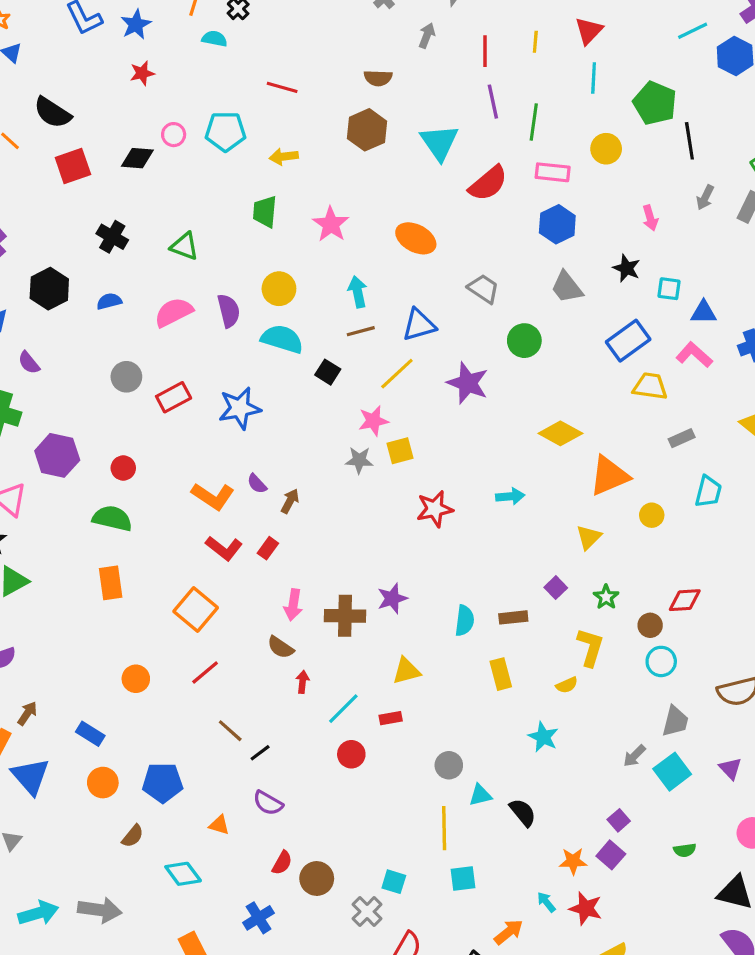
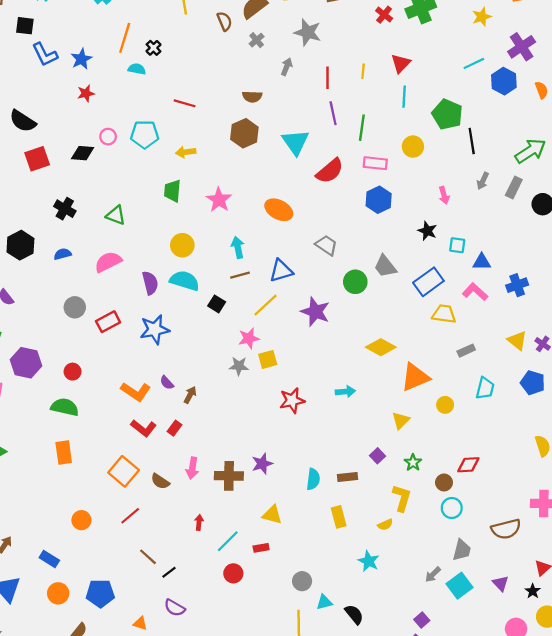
gray trapezoid: (567, 287) -> (385, 266), moved
purple semicircle: (229, 311) -> (150, 283), moved
brown semicircle: (281, 647) -> (160, 481), moved
yellow triangle: (406, 671) -> (272, 515), turned 30

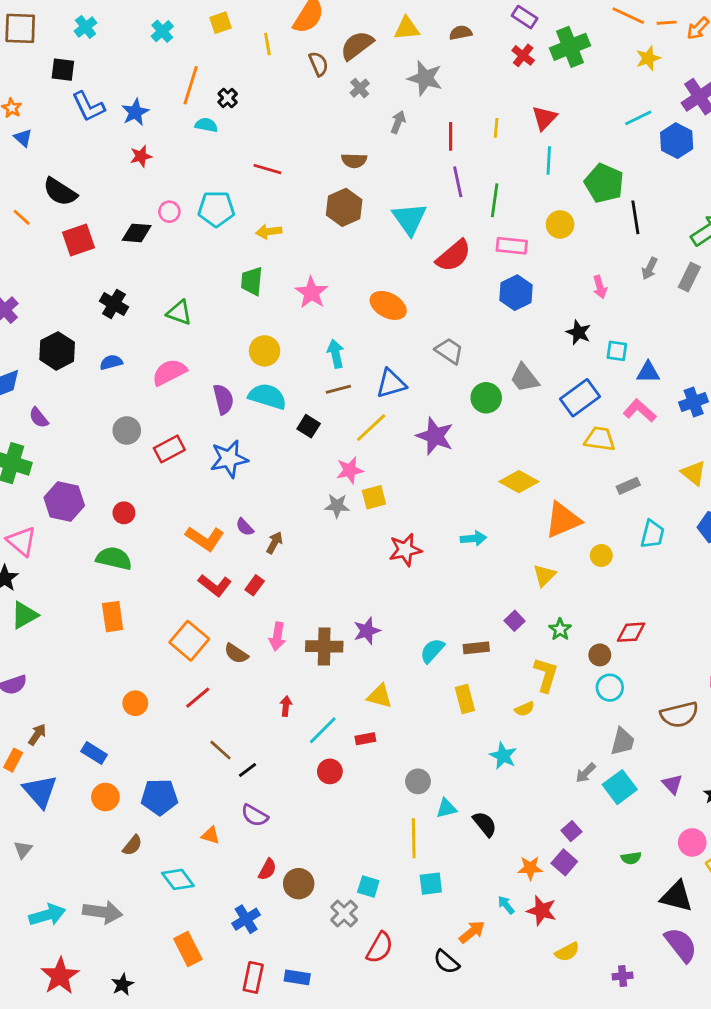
cyan semicircle: (313, 479) -> (432, 651), turned -145

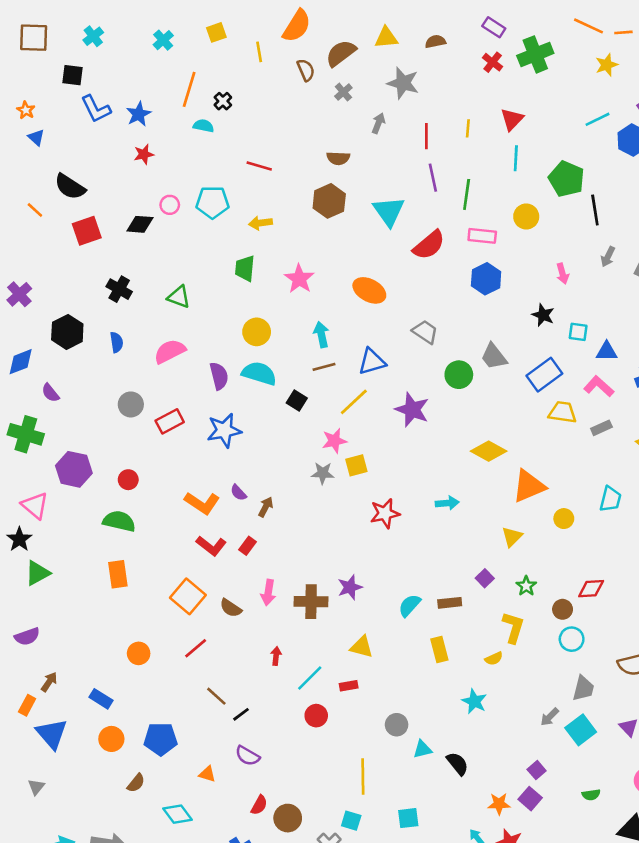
blue semicircle: (111, 362) -> (117, 342), turned 96
gray rectangle: (628, 486) -> (601, 428), moved
yellow line: (414, 838) -> (363, 777), moved

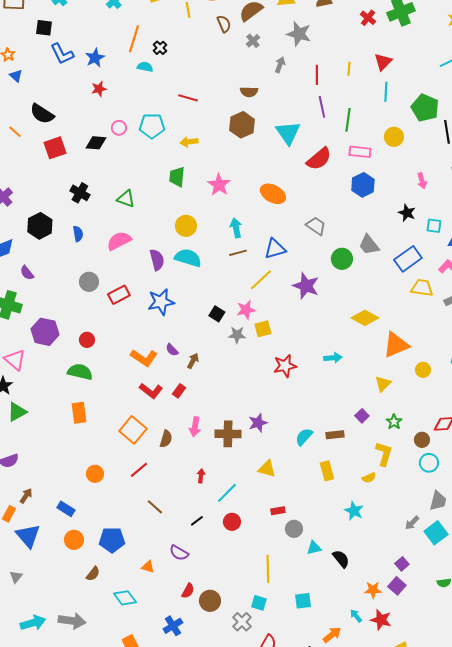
black square: (297, 401) -> (217, 314), moved
brown semicircle: (231, 608) -> (166, 439), turned -108
red rectangle: (349, 686) -> (278, 511), moved
black line: (241, 714) -> (197, 521), moved

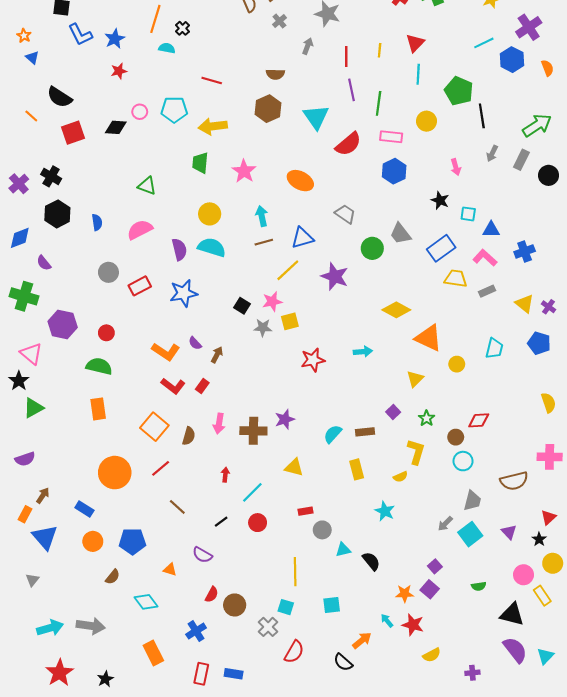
yellow arrow: (189, 142) -> (213, 126), size x1.5
black cross: (80, 193) -> (51, 176), moved
orange triangle: (396, 345) -> (429, 338), turned 48
orange circle: (95, 474) -> (115, 473), size x1.8

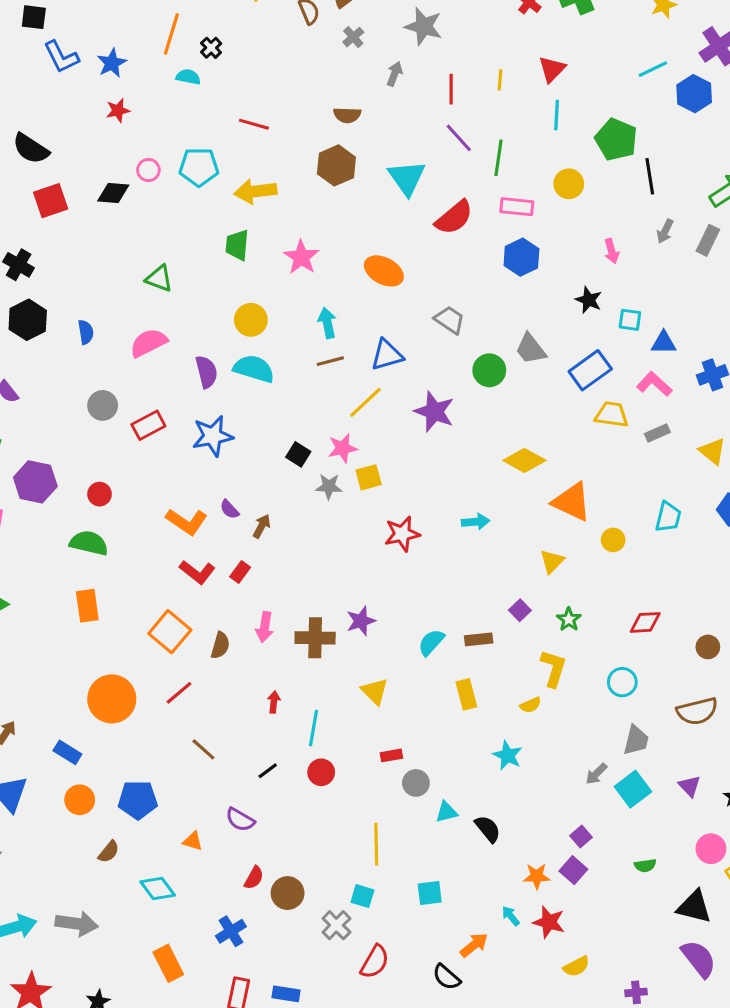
purple line: (351, 90) -> (459, 138), turned -30
brown circle: (456, 437) -> (708, 647), moved
yellow triangle: (294, 467) -> (375, 691), turned 30
cyan line: (252, 492) -> (314, 728), turned -35

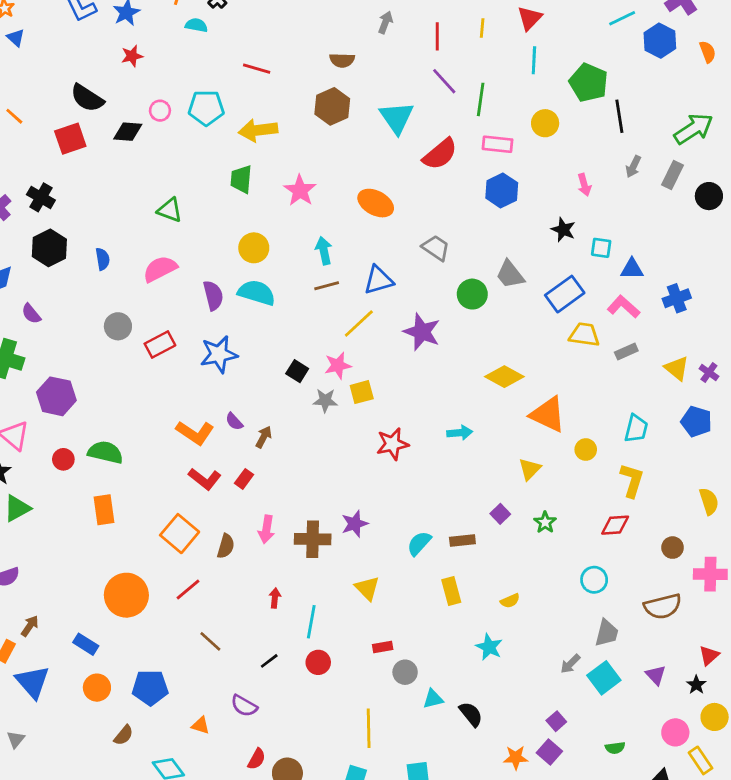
black semicircle: (31, 149) -> (87, 98), moved
red circle: (100, 494) -> (63, 459), moved
yellow L-shape: (553, 668) -> (632, 480), moved

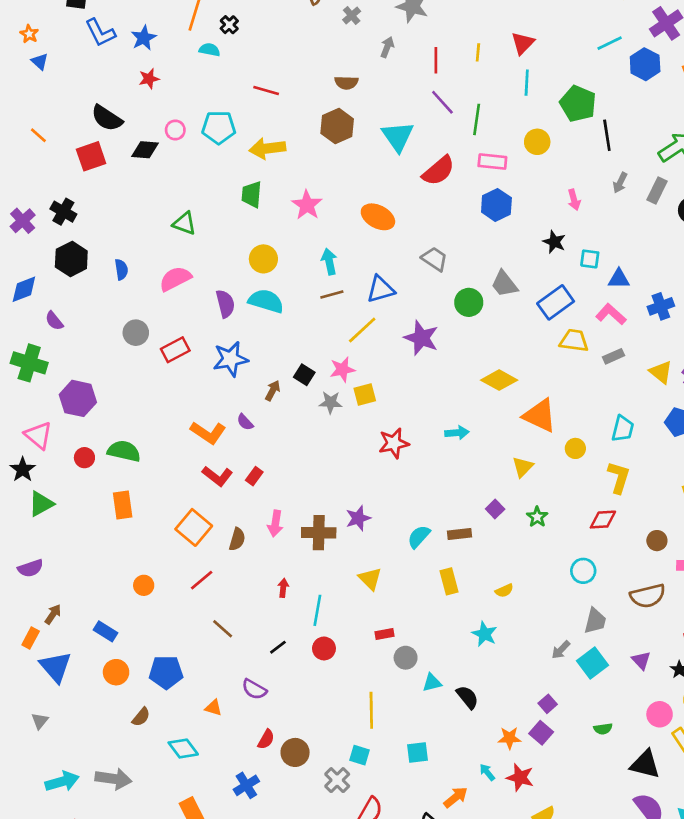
brown arrow: (264, 437) -> (273, 391), moved
orange circle: (126, 595) -> (144, 585), size x0.5

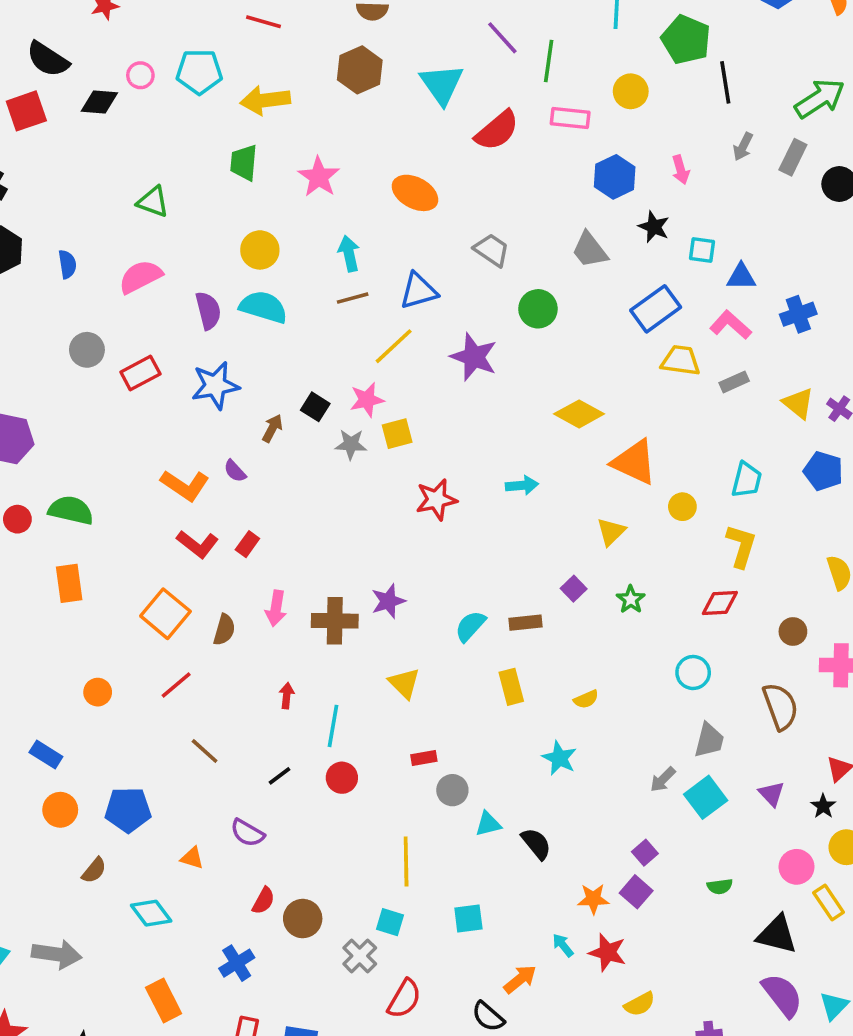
blue hexagon: (496, 205) -> (615, 177), moved
gray trapezoid: (504, 284) -> (590, 250), moved
brown semicircle: (648, 596) -> (780, 706), turned -96

